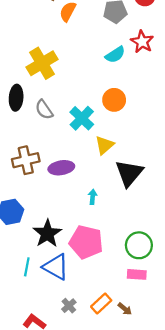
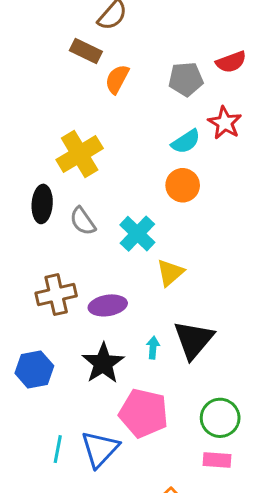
orange circle: (114, 100) -> (183, 185), moved
black triangle: (129, 173) -> (194, 340), moved
black star: (47, 233) -> (103, 363), moved
blue triangle: (56, 267) -> (100, 449), turned 44

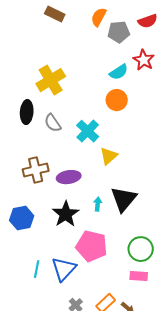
orange semicircle: (117, 79) -> (99, 17), moved

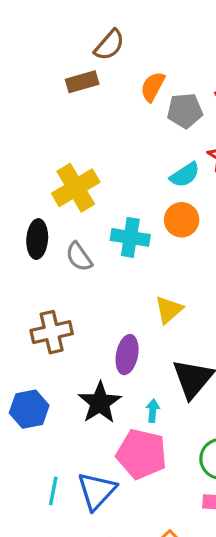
brown rectangle: (55, 14) -> (82, 82), turned -42
cyan cross: (88, 131) -> (130, 237), moved, turned -35
purple ellipse: (69, 177) -> (127, 355), moved, turned -70
cyan arrow: (98, 204) -> (153, 411), moved

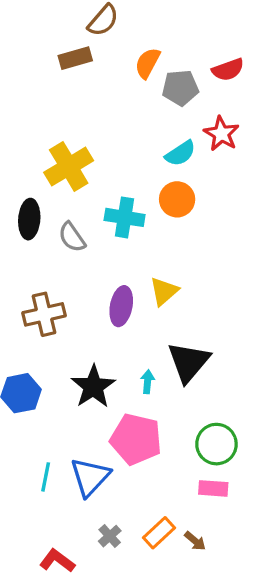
purple ellipse: (127, 355) -> (121, 306), moved
cyan arrow: (153, 411) -> (147, 382), moved

